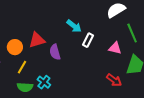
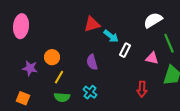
red triangle: (37, 40) -> (92, 24), moved
red arrow: (114, 80) -> (142, 89), moved, turned 56
cyan cross: (44, 82) -> (90, 92), moved

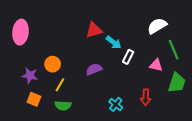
purple semicircle: (92, 62) -> (94, 69), turned 84
cyan cross: (90, 92) -> (116, 104), moved
orange square: (23, 98) -> (34, 99), moved

